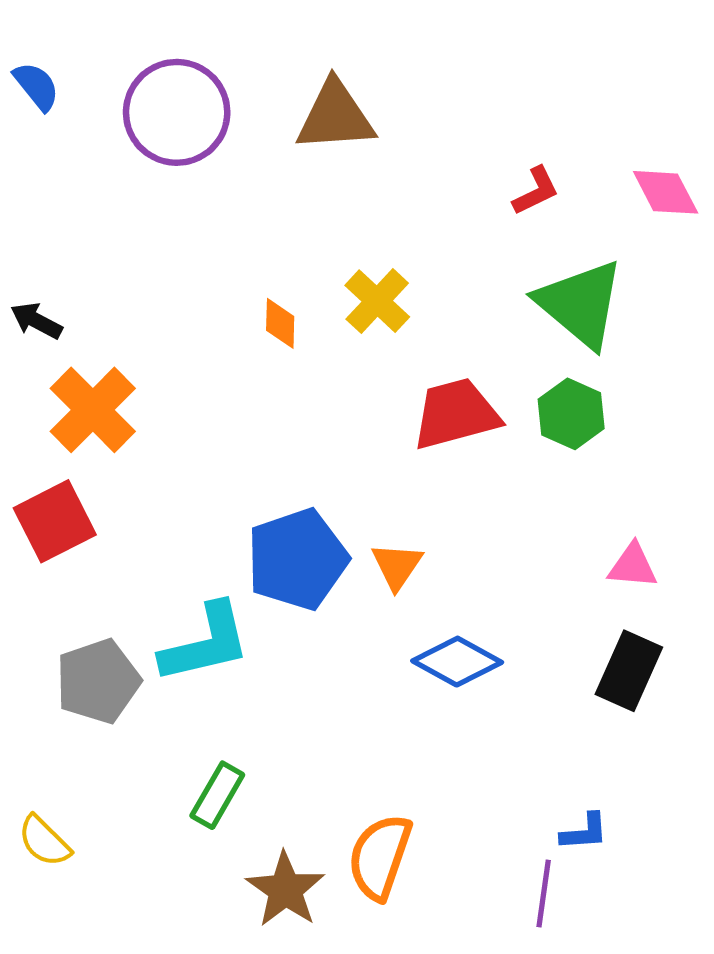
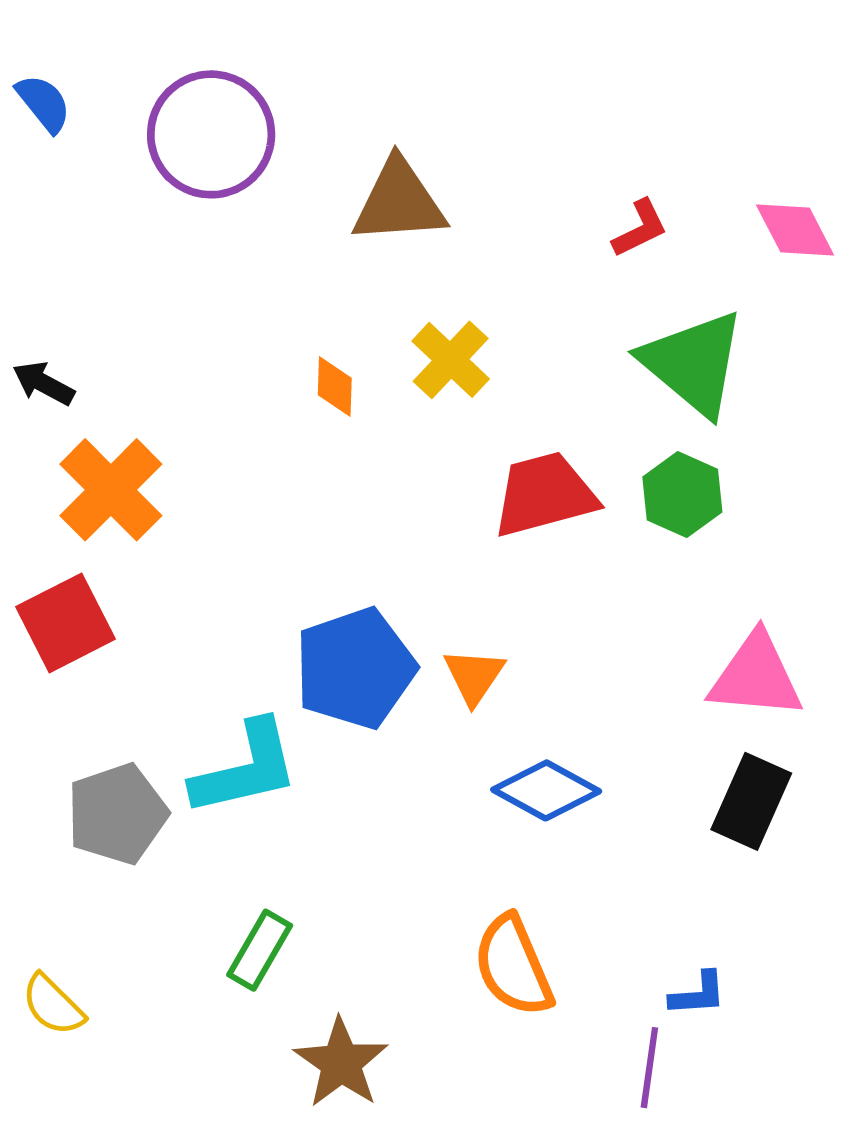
brown triangle: (335, 116) -> (399, 202), moved
pink triangle: (633, 566) -> (756, 676), size x1.6
orange semicircle: (380, 857) -> (513, 966), moved, turned -42

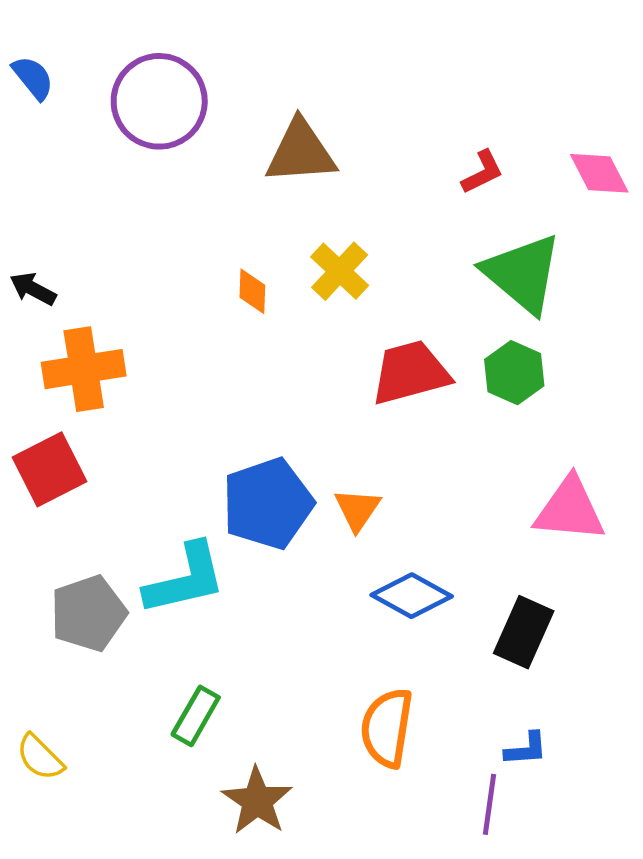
orange cross: (111, 490) -> (84, 369), turned 36
black rectangle: (751, 801) -> (524, 632), moved
orange semicircle: (513, 966) -> (387, 728), turned 32

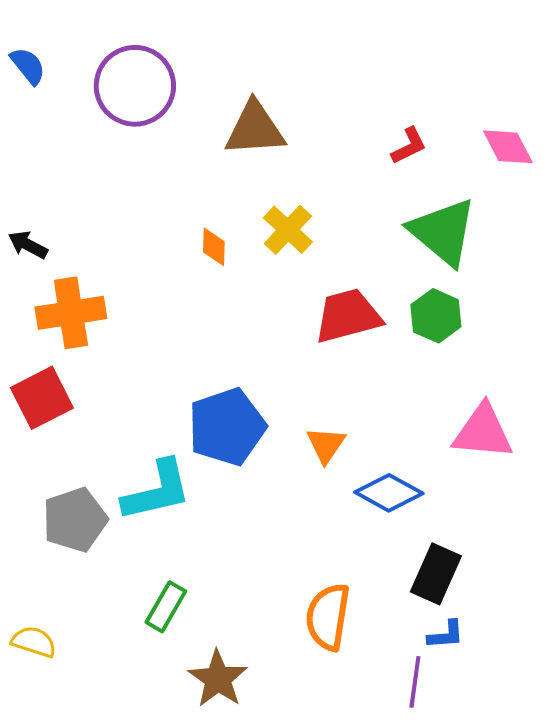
orange triangle: (357, 509) -> (326, 445), moved
blue diamond: (412, 596) -> (389, 493), moved
black rectangle: (524, 632) -> (436, 574), moved
yellow semicircle: (40, 757) -> (34, 642), turned 153

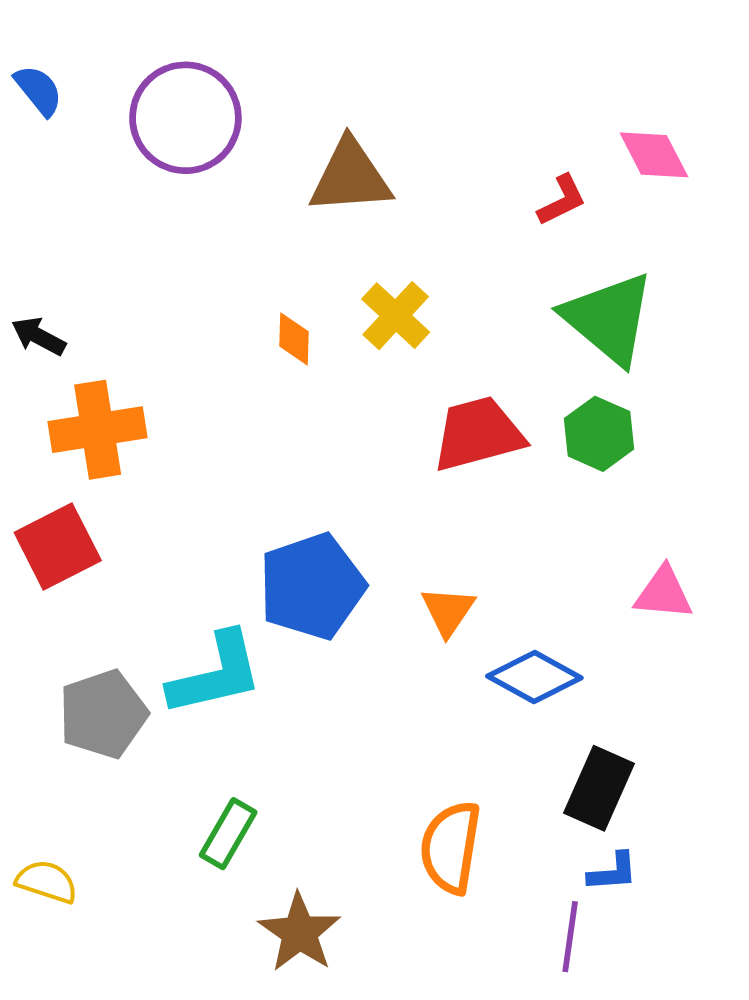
pink diamond: (508, 147) -> (654, 155), moved
pink triangle: (483, 432) -> (664, 593), size x0.7

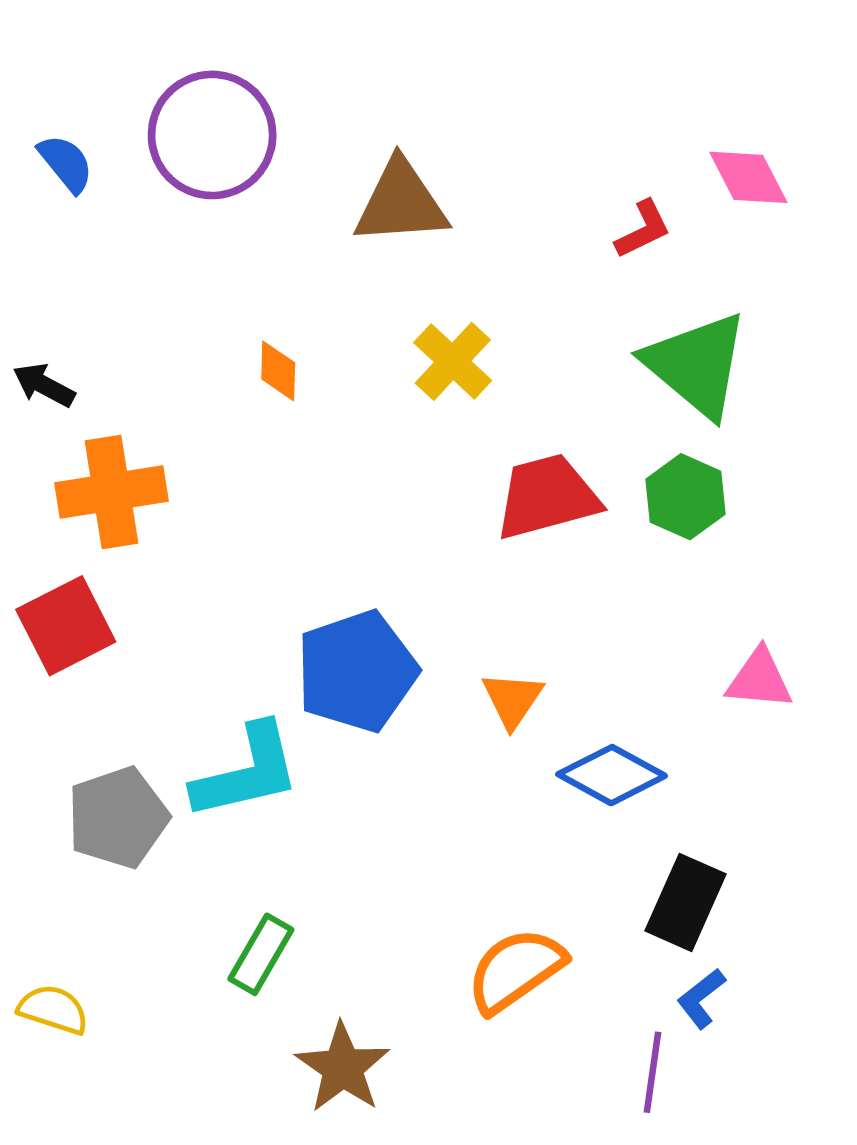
blue semicircle: (38, 90) -> (66, 163), moved
orange diamond: (294, 339) -> (278, 371), moved
orange semicircle: (451, 847) -> (516, 970), turned 46
blue L-shape: (613, 872) -> (701, 998), turned 146

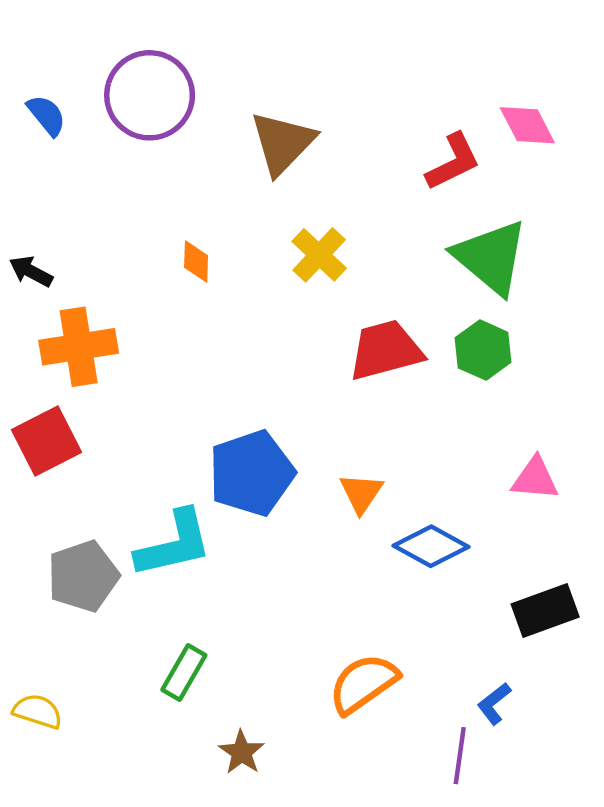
brown triangle: (401, 203) -> (283, 143), turned -42
red L-shape: (643, 229) -> (453, 162), size x1.4
black rectangle: (685, 902) -> (545, 610), moved, turned 46
brown star: (343, 1068) -> (242, 752), size x0.7

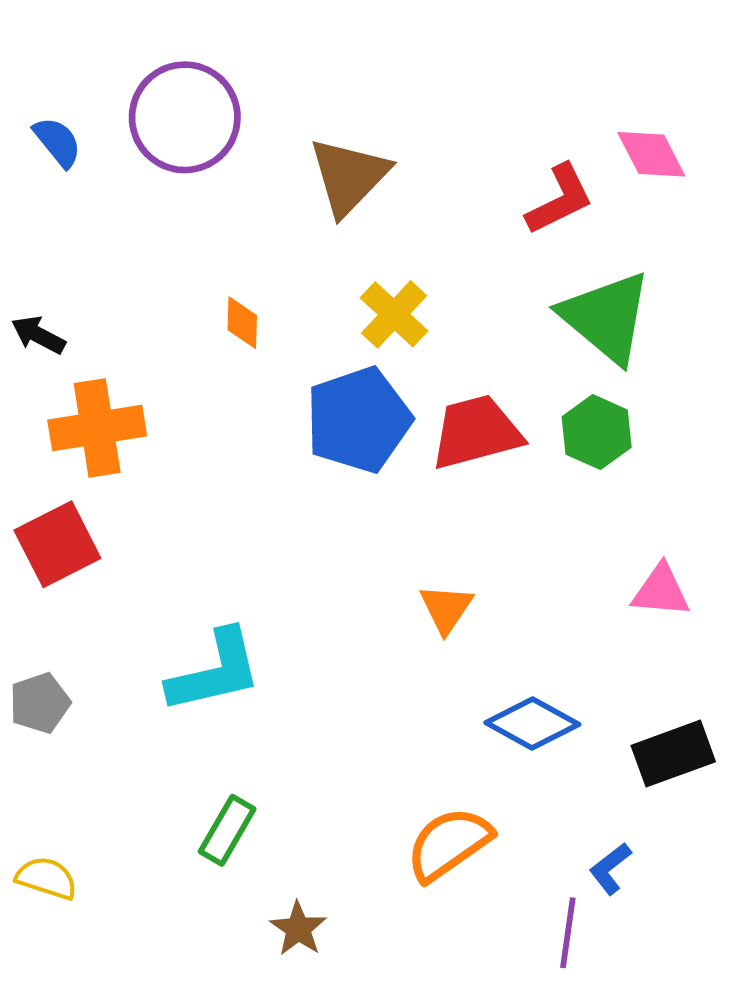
blue pentagon: (251, 473) -> (358, 420), moved
blue diamond: (431, 546) -> (532, 723), moved
gray pentagon: (83, 576) -> (40, 703), moved, size x0.7

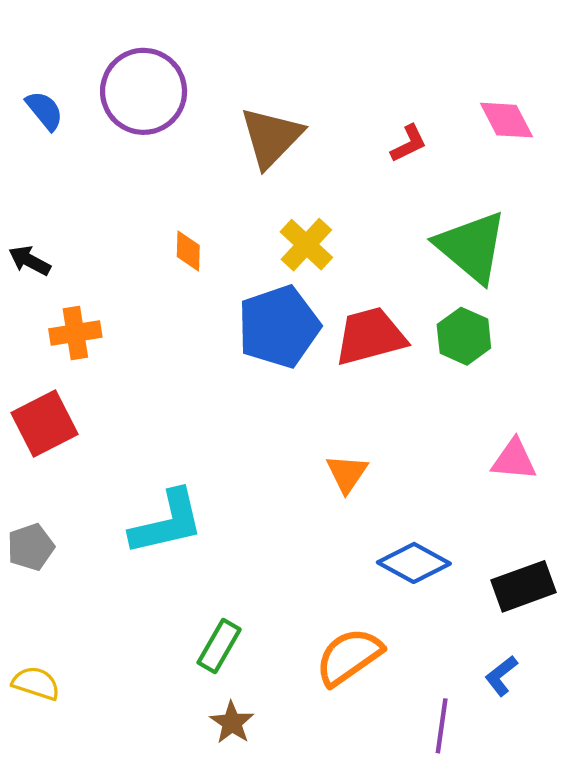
red L-shape: (560, 199) -> (409, 144), moved, size x0.7
orange cross: (97, 428) -> (75, 333), size x0.7
green rectangle: (227, 830) -> (219, 646), moved
blue L-shape: (610, 869) -> (501, 676), moved

